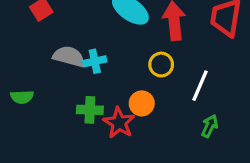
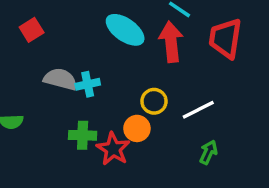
yellow circle: (161, 65) -> (154, 101), moved
white line: (200, 86) -> (198, 110), turned 40

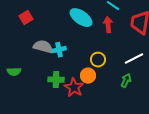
red arrow: (171, 42) -> (108, 25), size x0.7
white line: (198, 110) -> (134, 59), moved
green arrow: (208, 152) -> (126, 81), moved

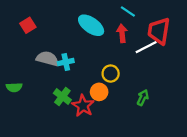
white line: (134, 59) -> (146, 47), moved
green cross: (56, 80) -> (62, 96), turned 35

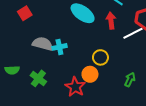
green cross: (62, 96) -> (38, 78), moved

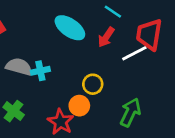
red arrow: (111, 21) -> (106, 37), turned -140
green arrow: (130, 80) -> (130, 112), size x1.5

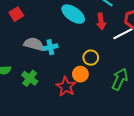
red arrow: (106, 37) -> (101, 21), turned -42

